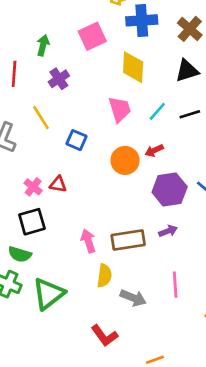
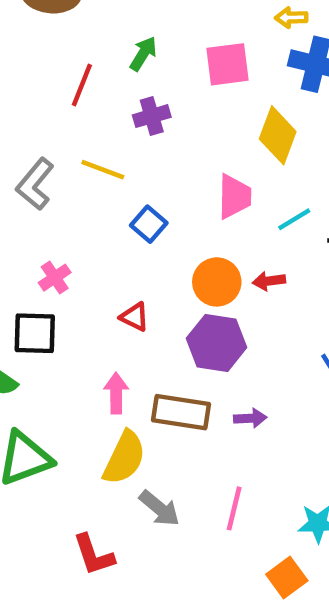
yellow line: (41, 118) -> (103, 170), turned -55
red triangle: (58, 184) -> (135, 317), moved
purple hexagon: (170, 189) -> (216, 343), moved
yellow semicircle: (104, 276) -> (124, 458), size x1.4

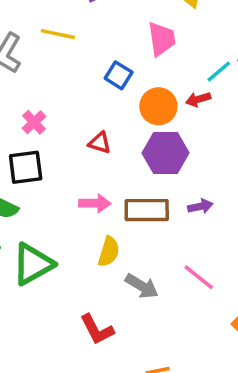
cyan line: (294, 219) -> (219, 72), moved
blue square: (149, 224) -> (119, 75), moved
pink arrow: (116, 393) -> (95, 203), turned 100
yellow semicircle: (124, 458) -> (109, 252), size x0.7
pink line: (234, 508) -> (199, 277), turned -56

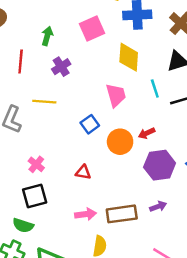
cyan line: (219, 72) -> (155, 88), moved, turned -60
blue square: (119, 75) -> (90, 124), turned 30
purple hexagon: (165, 153) -> (160, 165), moved

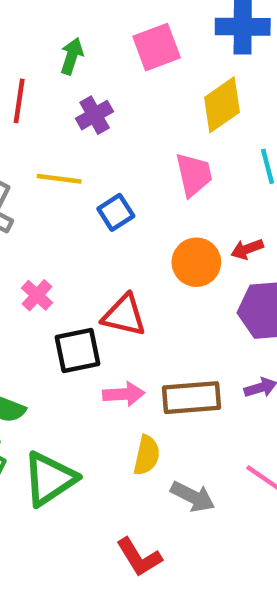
yellow diamond: (129, 57) -> (222, 105), turned 48
blue square: (90, 124) -> (116, 212), moved
red triangle: (83, 172) -> (124, 315), size x1.5
black square: (35, 196) -> (77, 351), moved

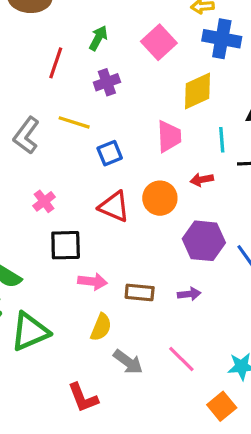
pink square: (157, 47) -> (159, 42), turned -32
red arrow: (247, 249) -> (202, 180), moved
red triangle: (124, 315) -> (114, 207), moved
brown rectangle: (192, 398) -> (140, 292), size x0.7

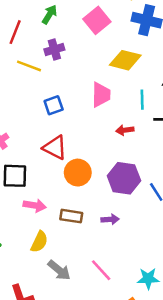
yellow diamond: (198, 91) -> (125, 60), turned 36
yellow line: (74, 122) -> (29, 66), moved
orange circle: (160, 198) -> (78, 173), moved

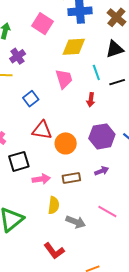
red arrow: (125, 130) -> (91, 100), turned -56

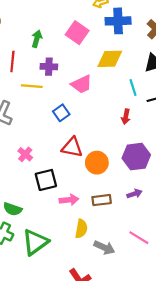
purple cross: (18, 56) -> (49, 67), turned 35
pink trapezoid: (64, 79) -> (82, 84), moved, turned 80

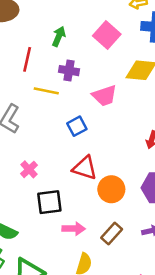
brown rectangle: (102, 200) -> (112, 234), turned -48

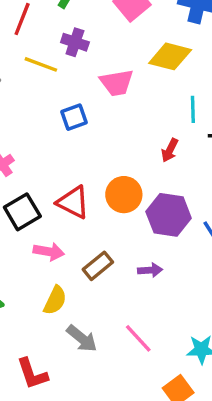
red triangle: (85, 168) -> (73, 202), moved
orange circle: (111, 189) -> (124, 195), moved
black square: (49, 202) -> (22, 212), turned -32

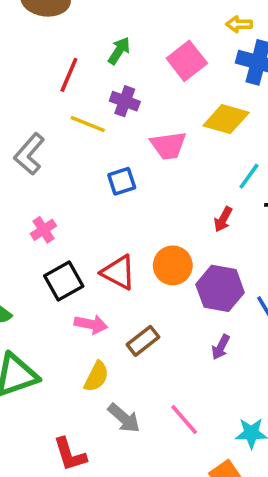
cyan line: (193, 109) -> (249, 176), turned 36
purple arrow: (150, 270) -> (221, 347), moved, turned 120

